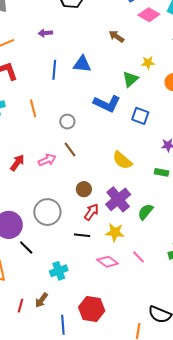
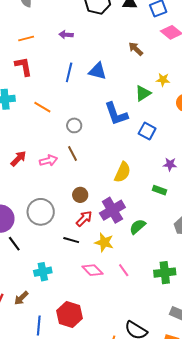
blue L-shape: (107, 104) -> (116, 114), turned 36
orange line: (33, 108) -> (42, 107), turned -54
yellow semicircle: (122, 160) -> (123, 172), turned -115

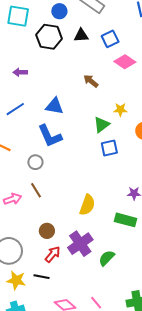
blue line: (69, 72) -> (15, 109), moved, turned 48
blue L-shape: (116, 114) -> (50, 136), moved
blue square: (147, 131) -> (109, 148), moved, turned -36
green rectangle: (159, 190) -> (126, 220), size x1.5
yellow star: (104, 242) -> (16, 280), moved

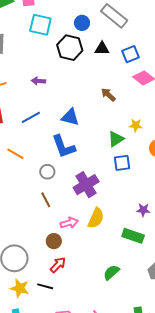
pink arrow: (13, 199) -> (69, 223), moved
purple cross: (80, 244) -> (86, 185), moved

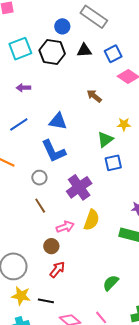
cyan square: (40, 25) -> (20, 49), moved, turned -30
green semicircle: (111, 272) -> (111, 283), moved
black line: (45, 286) -> (46, 301), moved

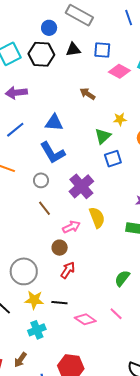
blue square: (113, 54) -> (102, 50), turned 36
purple arrow: (23, 88) -> (16, 93), size x1.5
yellow semicircle: (92, 220) -> (97, 218), turned -35

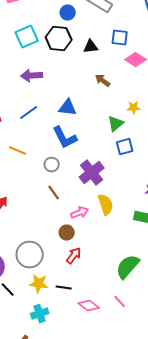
black triangle: (73, 50) -> (91, 47), moved
green semicircle: (122, 278) -> (128, 267), size x1.5

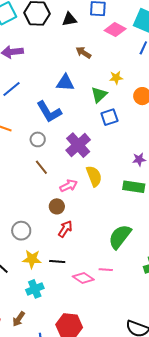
blue triangle: (68, 108) -> (65, 83), moved
gray circle: (30, 255) -> (21, 231), size x0.7
pink line: (120, 302) -> (106, 270), moved, turned -40

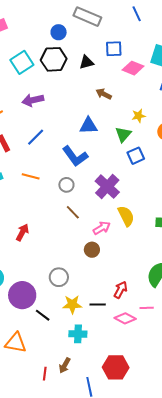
red arrow: (65, 229) -> (121, 290), moved
cyan cross: (35, 289) -> (78, 334), turned 30

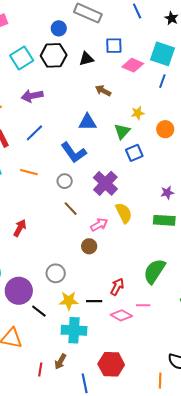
cyan cross: (78, 334) -> (74, 330), size x1.4

